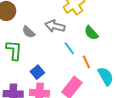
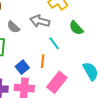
orange line: (86, 62) -> (43, 61), moved, turned 32

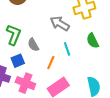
gray semicircle: (13, 27) -> (33, 45), moved
blue square: (22, 67) -> (18, 61), moved

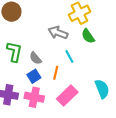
green semicircle: (93, 41) -> (88, 36), moved
blue square: (18, 61) -> (34, 76), moved

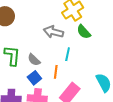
cyan line: (69, 56) -> (68, 54), turned 48

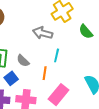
green semicircle: (84, 32) -> (86, 32), moved
blue square: (34, 78) -> (11, 78), moved

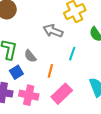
cyan line: (57, 55) -> (72, 54), moved

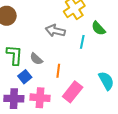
cyan line: (72, 54) -> (82, 42), moved

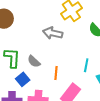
cyan line: (82, 42) -> (86, 65), moved

